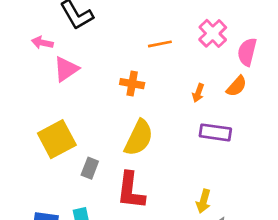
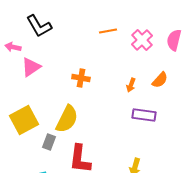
orange line: (160, 44) -> (108, 31), moved
pink semicircle: (247, 52) -> (174, 40), moved
yellow semicircle: (139, 138) -> (67, 119), moved

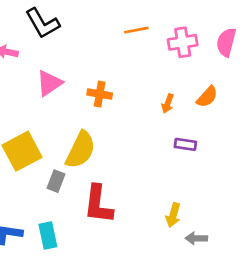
pink cross: (142, 40) -> (183, 42), turned 35
pink triangle: (31, 67) -> (49, 83), moved
purple rectangle: (144, 115) -> (185, 144), size x0.7

